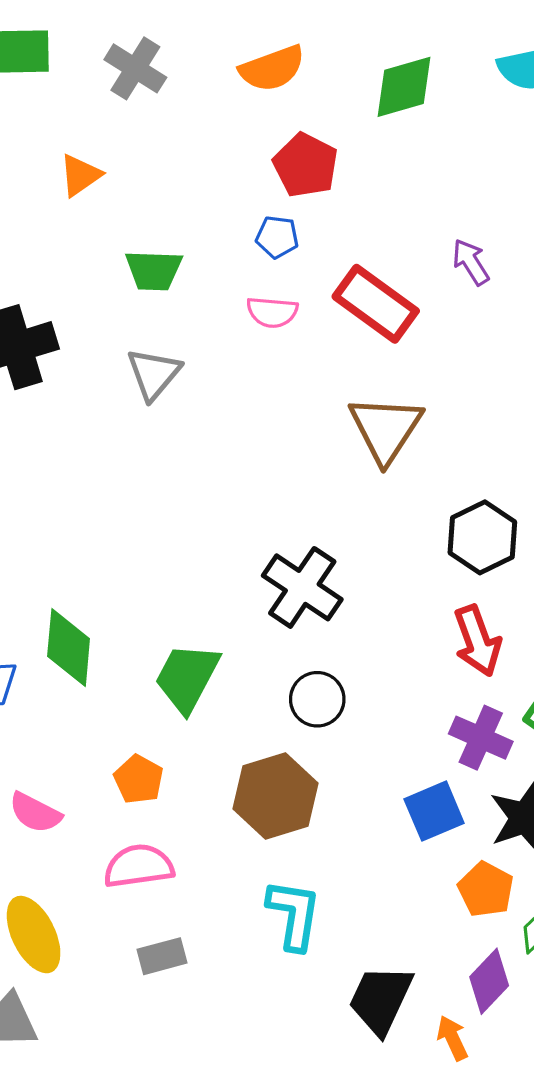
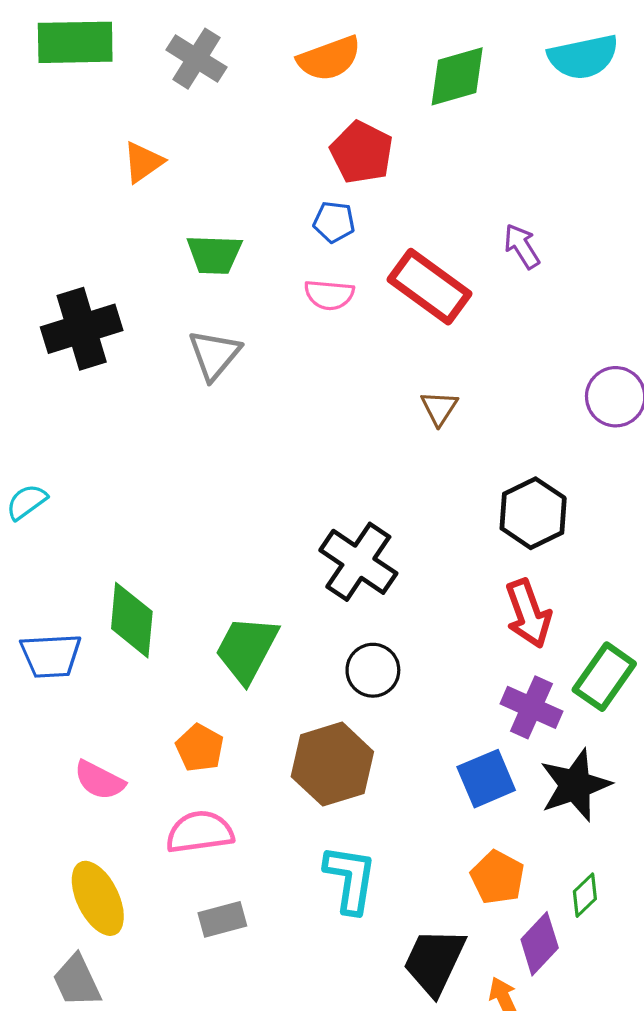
brown triangle: (386, 429) -> (439, 408), size x0.5
orange pentagon: (486, 889) -> (497, 877), moved

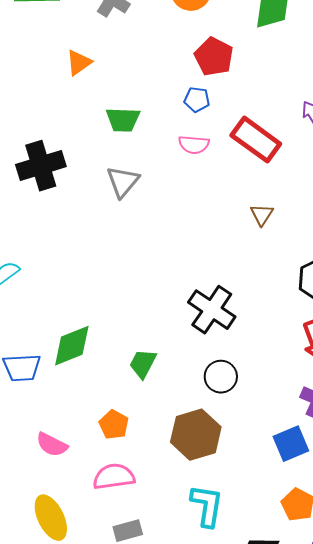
green diamond: (132, 620) -> (72, 346), turned 63
green trapezoid: (247, 649) -> (143, 364), size x0.7

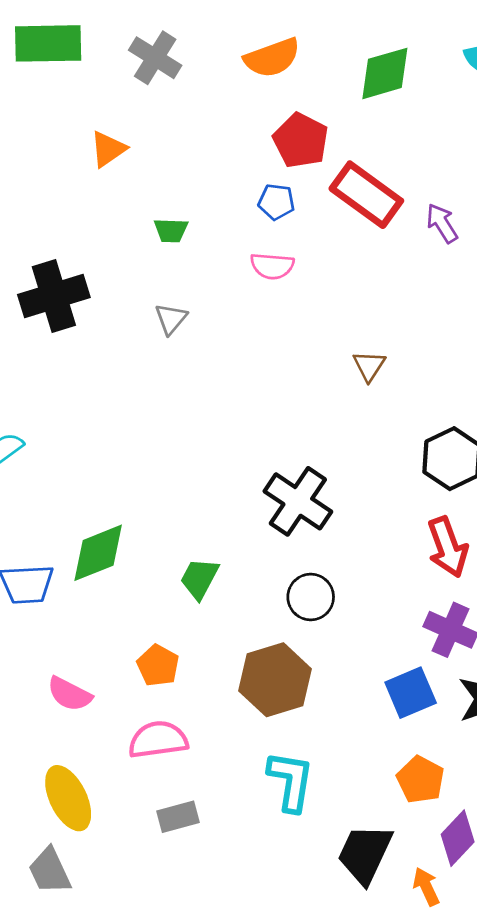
green trapezoid: (123, 120) -> (171, 230), size x0.7
red rectangle: (256, 140) -> (366, 195), moved
gray triangle: (123, 182) -> (171, 319), size x0.7

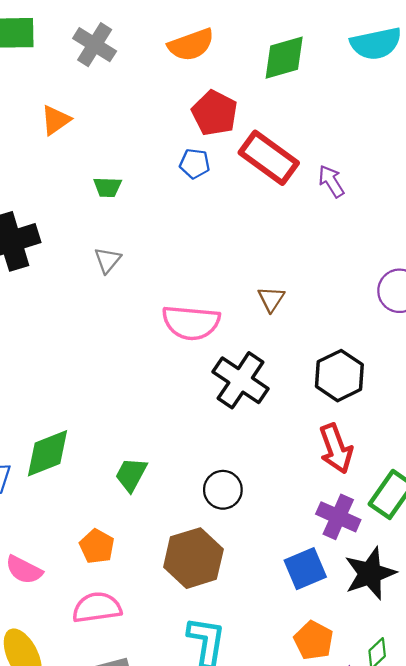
pink semicircle: (272, 266) -> (191, 323), moved, size x1.6
black cross: (298, 501) -> (241, 380), moved

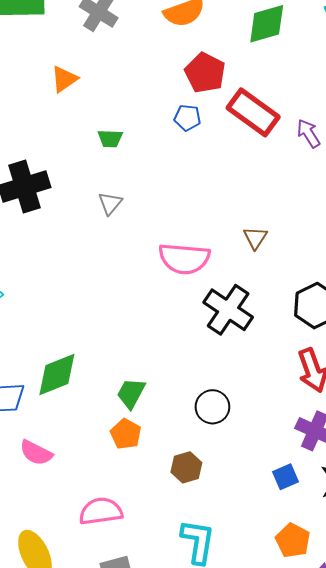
orange pentagon: (97, 546) -> (126, 434), moved
brown hexagon: (193, 558) -> (186, 467), size x0.6
blue square: (305, 569) -> (286, 477), size x0.7
pink semicircle: (24, 570) -> (36, 453), moved

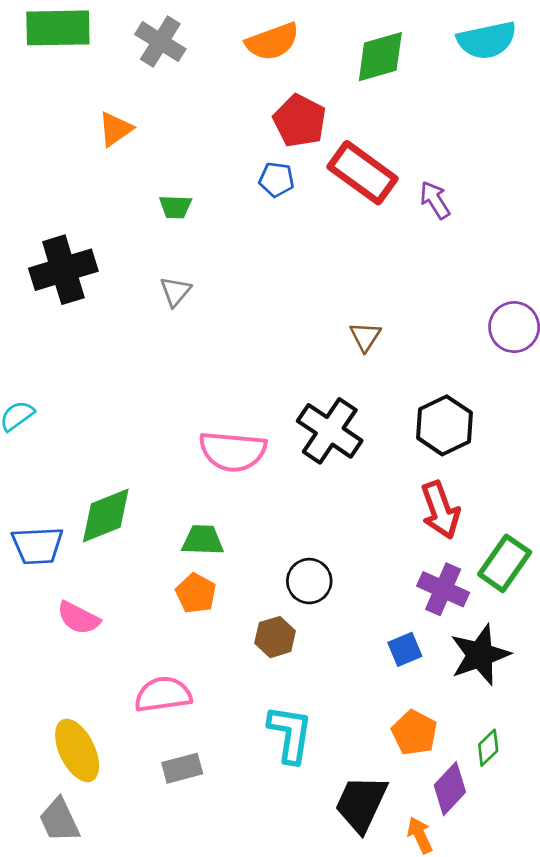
pink semicircle: (184, 259) -> (233, 451), moved
green trapezoid: (131, 393) -> (203, 540), turned 64
black circle: (212, 407) -> (309, 581), moved

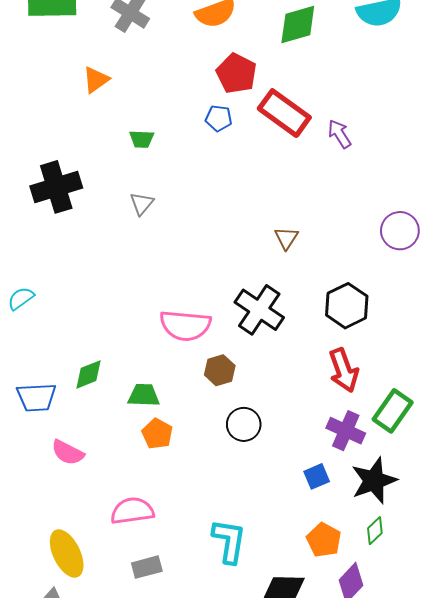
green diamond: (106, 516) -> (89, 374), size x0.7
green trapezoid: (203, 540) -> (144, 395), moved
brown hexagon: (275, 637) -> (220, 370), moved
green diamond: (488, 748) -> (375, 531), moved

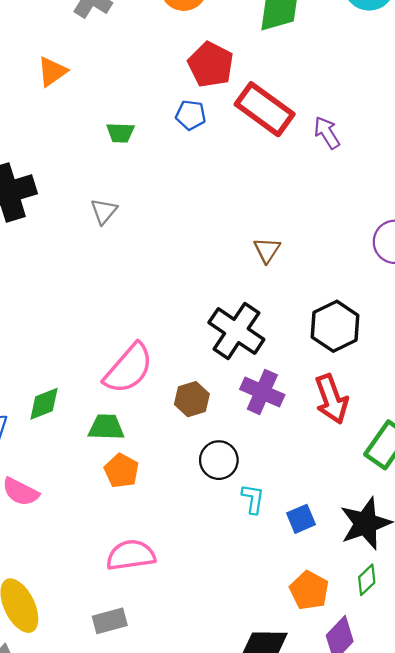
green trapezoid: (142, 139) -> (120, 133), moved
pink semicircle: (185, 325) -> (128, 369), moved, turned -54
purple cross: (346, 431) -> (262, 392), moved
pink semicircle: (132, 511) -> (131, 555), moved
cyan L-shape: (229, 541) -> (253, 499), moved, size x0.6

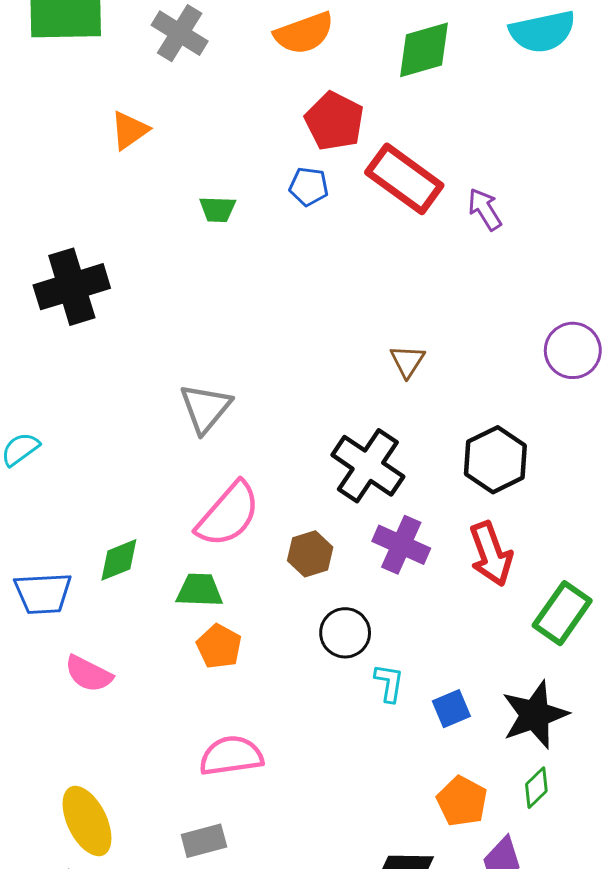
gray triangle: (104, 211) -> (205, 408), moved, size x1.5

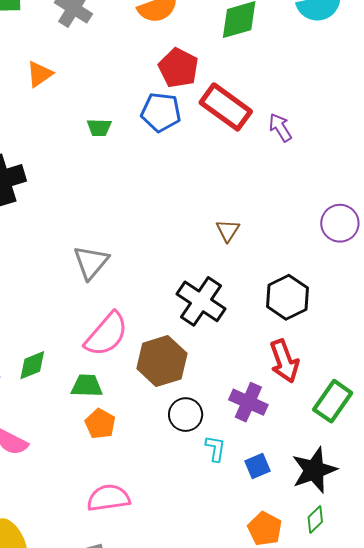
blue pentagon: (309, 186) -> (161, 112), size x1.5
purple cross: (401, 545) -> (248, 402), moved
brown hexagon: (310, 554) -> (162, 361), size x1.6

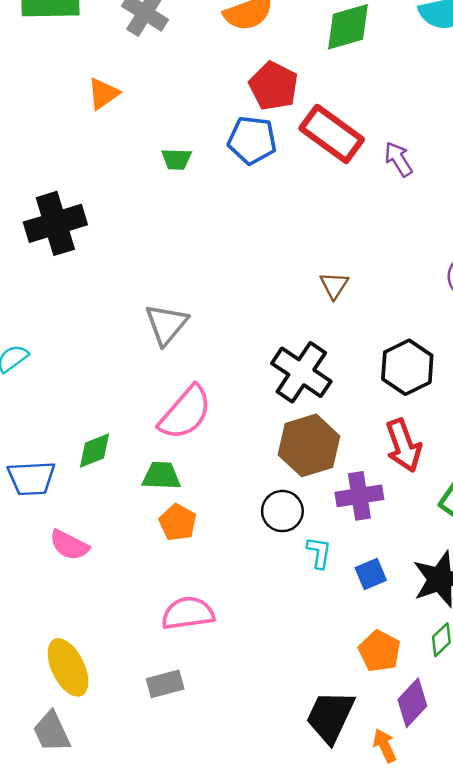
brown hexagon: (162, 361) -> (309, 445), moved
purple cross: (248, 402) -> (359, 496), turned -33

